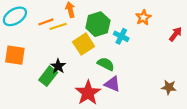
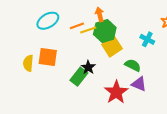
green hexagon: (98, 24) -> (105, 31), moved

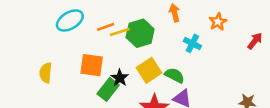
orange arrow: (100, 15) -> (175, 13), moved
yellow square: (112, 47) -> (149, 70), moved
orange square: (48, 57) -> (92, 65), moved

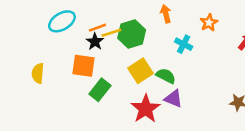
black star: (120, 78) -> (95, 42), moved

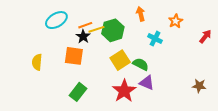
green rectangle: (100, 90) -> (78, 92), moved

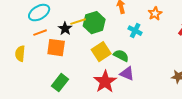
orange line: (85, 25) -> (40, 33), moved

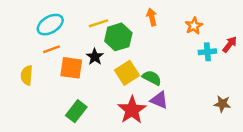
yellow line: (78, 22) -> (98, 23), moved
black star: (65, 29) -> (95, 57), moved
cyan cross: (135, 31) -> (207, 52), moved, turned -32

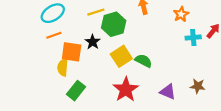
yellow semicircle: (27, 75) -> (63, 67), moved
purple triangle: (159, 100) -> (168, 92), moved
brown star: (222, 104) -> (198, 86), moved

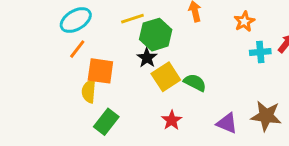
orange line: (54, 35) -> (77, 49), turned -32
black star: (93, 42) -> (147, 58), moved
brown star: (198, 86) -> (266, 116), size x1.5
red star: (126, 89) -> (172, 120), size x0.6

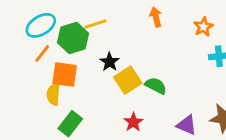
green hexagon: (156, 35) -> (73, 38), moved

